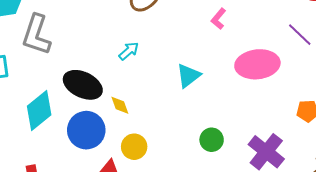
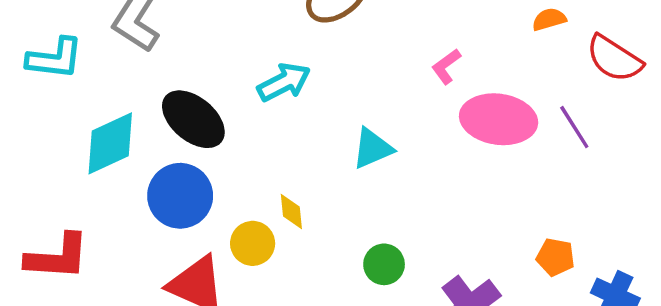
cyan arrow: (129, 51) -> (284, 82), size x1.4
pink ellipse: (257, 64) -> (499, 119), moved
yellow diamond: (120, 105) -> (291, 212), moved

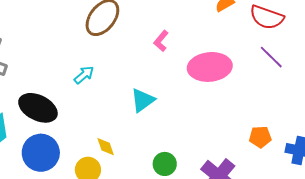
pink L-shape: (446, 66) -> (161, 41), moved
cyan arrow: (284, 82) -> (84, 75), size x0.7
purple line: (574, 127) -> (271, 57), moved

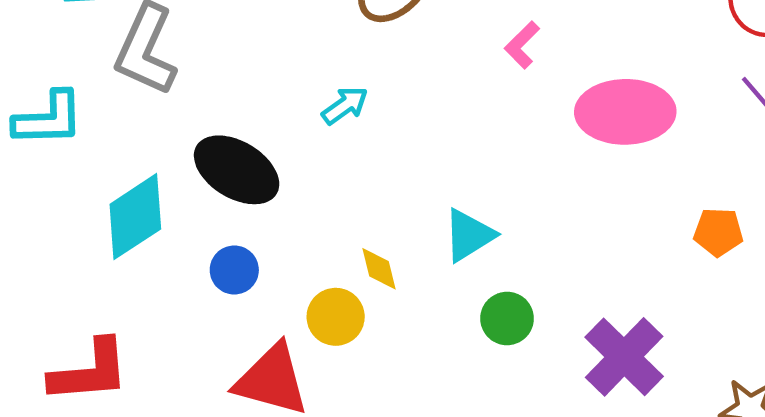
cyan triangle: (143, 100) -> (469, 235), moved
orange pentagon: (260, 137) -> (718, 232), moved
blue circle: (41, 153) -> (234, 270), size x0.6

